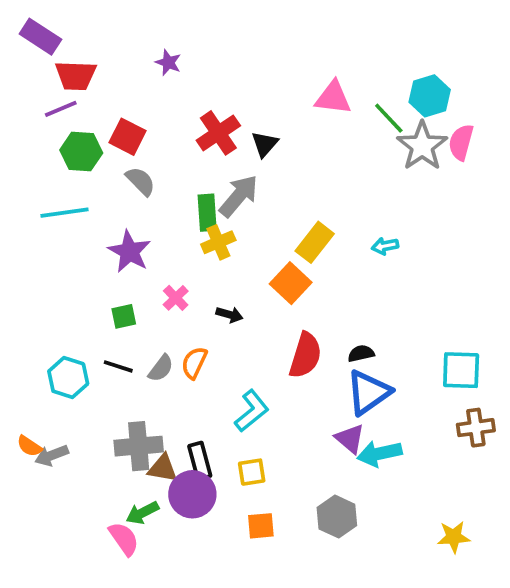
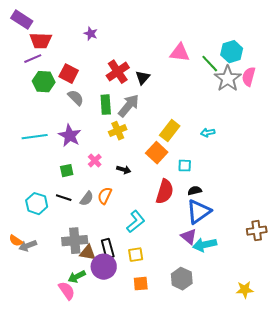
cyan line: (65, 213) -> (35, 137), moved
green rectangle: (207, 213) -> (106, 105), moved
cyan square: (461, 370) -> (185, 166), moved, size x0.6

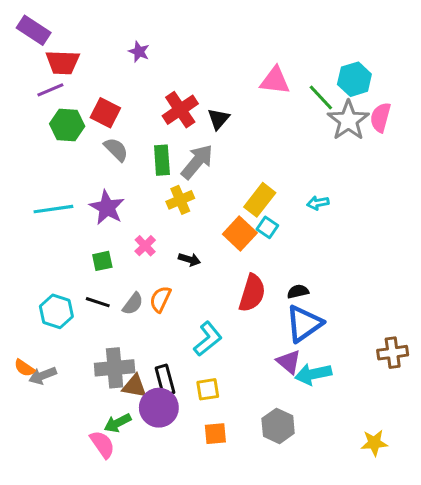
cyan square: (185, 166) -> (267, 227), moved, turned 32

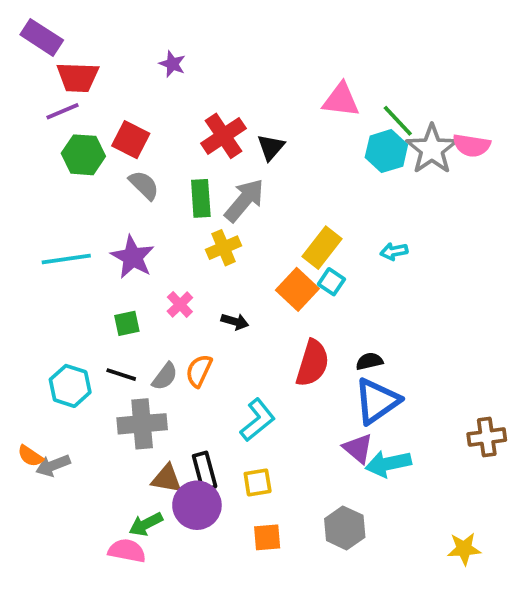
cyan hexagon: (354, 79) -> (386, 151), moved
pink semicircle: (380, 117) -> (472, 145), turned -96
gray cross: (115, 368) -> (142, 424), moved
pink semicircle: (102, 444) -> (127, 551), turned -44

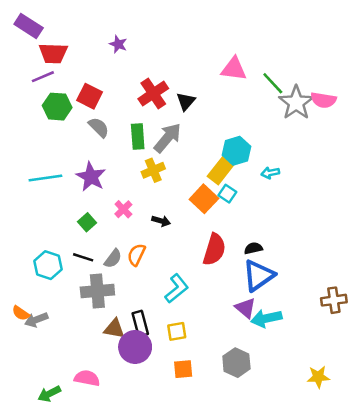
cyan hexagon: (386, 151) -> (236, 151), moved
green square: (127, 323) -> (87, 222), turned -30
green arrow: (146, 524) -> (49, 394), moved

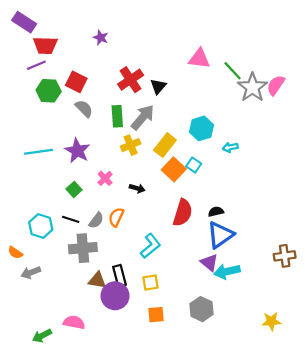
pink semicircle: (324, 100) -> (276, 85), turned 115
yellow rectangle: (221, 170) -> (165, 145), moved
orange semicircle: (21, 313) -> (15, 253), moved

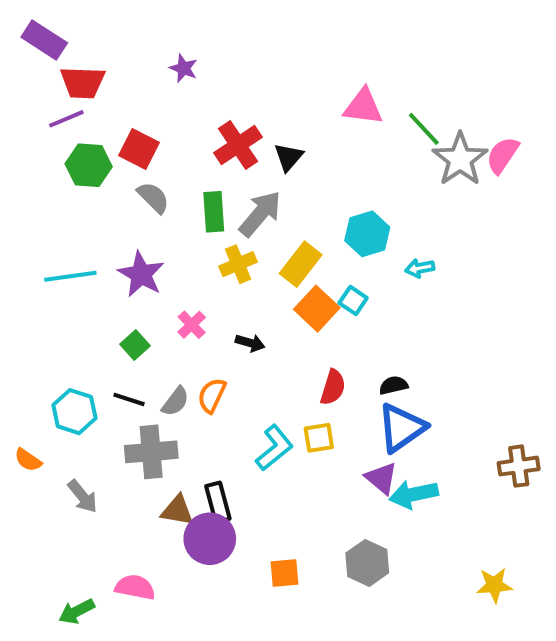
red semicircle: (183, 213) -> (333, 387), size x0.7
gray arrow: (31, 273) -> (83, 496), moved, turned -108
yellow square: (151, 282) -> (319, 438), moved

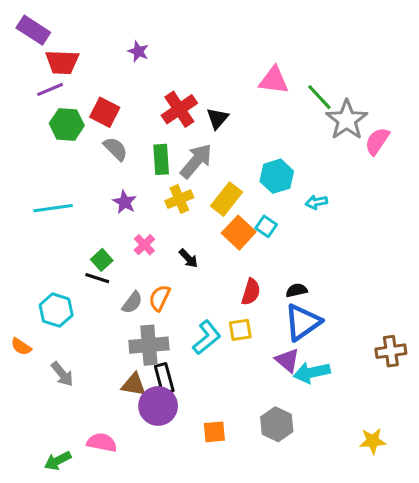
pink semicircle: (503, 155) -> (377, 141), moved
purple star: (141, 274) -> (125, 202), moved, size x0.7
black arrow: (250, 343) -> (189, 258), turned 30
black line: (129, 399) -> (97, 278), moved
gray cross: (151, 452) -> (149, 345), moved

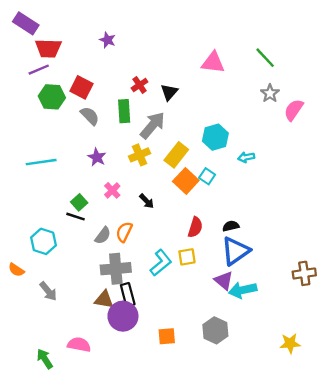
green line: (319, 97) -> (265, 58), moved
red cross: (179, 109) -> (140, 85), size x0.6
gray star: (347, 120) -> (270, 93), size x0.6
green rectangle: (161, 159) -> (124, 111), moved
green arrow: (58, 461) -> (45, 359), turned 84

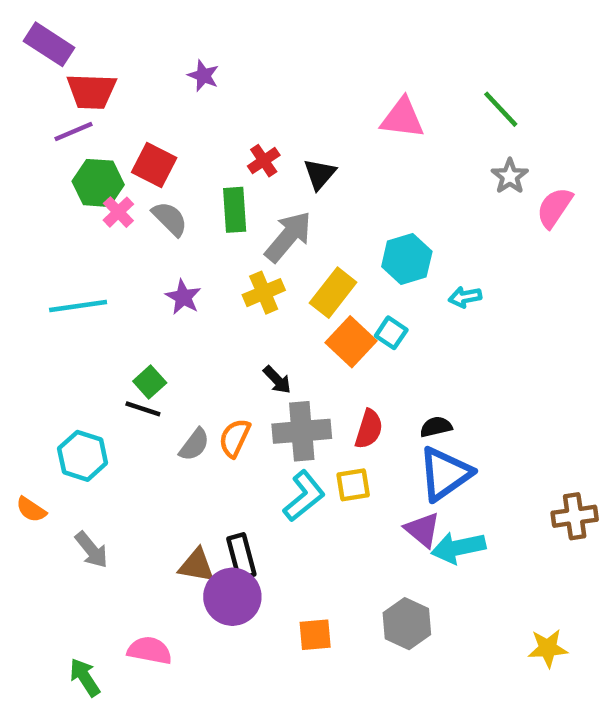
pink cross: (112, 190) -> (118, 212), moved
gray cross: (116, 269) -> (302, 431), moved

